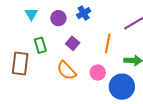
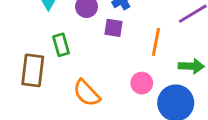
purple square: (73, 43) -> (113, 28), moved, turned -32
orange semicircle: (67, 70) -> (87, 93), moved

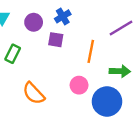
green rectangle: (61, 45) -> (13, 54), turned 42

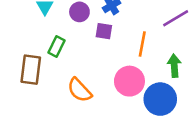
green arrow: (120, 71) -> (174, 66), turned -96
pink circle: (79, 85) -> (129, 81), size x1.5

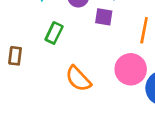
brown rectangle: (31, 70) -> (15, 56), moved, size x0.6

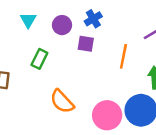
pink circle: (131, 69) -> (107, 115), moved

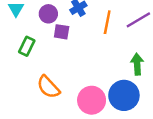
purple square: (86, 44) -> (62, 32), moved
orange line: (123, 56) -> (107, 22), moved

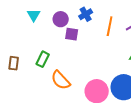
green rectangle: (27, 46) -> (43, 59), moved

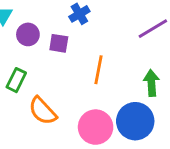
purple circle: (61, 19) -> (28, 34), moved
orange line: (110, 26) -> (99, 70), moved

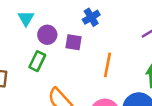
green rectangle: (16, 80) -> (37, 61), moved

